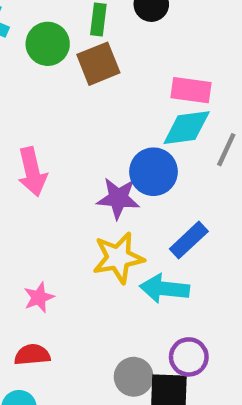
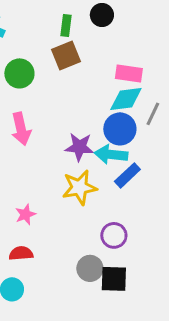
green circle: (48, 44) -> (19, 73), moved
blue circle: (153, 172) -> (120, 129), moved
cyan arrow: (165, 289) -> (111, 154), moved
purple circle: (189, 357) -> (114, 235), moved

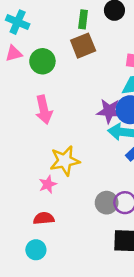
purple star: (79, 147) -> (109, 111), moved
yellow star: (79, 187) -> (65, 161), moved
gray circle: (90, 268) -> (107, 203), moved

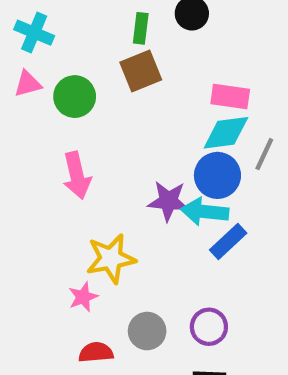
purple star: (109, 111) -> (168, 201), moved
gray circle: (107, 203) -> (147, 331), moved
red semicircle: (44, 218) -> (96, 352), moved

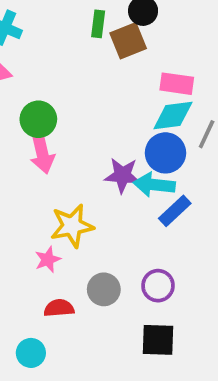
brown square: (141, 71) -> (128, 41), moved
green circle: (75, 97) -> (38, 119), moved

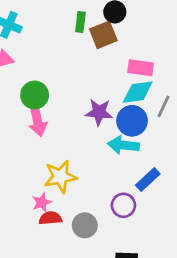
purple star: (122, 175) -> (99, 112), moved
blue rectangle: (175, 211) -> (148, 180), moved
purple circle: (158, 286) -> (123, 205), moved
red semicircle: (59, 308) -> (50, 218), moved

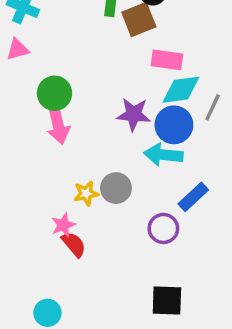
pink rectangle: (141, 68) -> (167, 60), moved
yellow star: (60, 177) -> (86, 193), size x0.6
red semicircle: (50, 218) -> (74, 244), turned 55
gray circle: (85, 225) -> (116, 188), moved

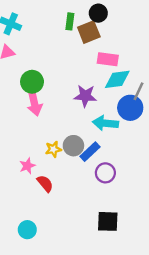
blue circle: (174, 125) -> (130, 108), moved
blue rectangle: (193, 197) -> (90, 152), moved
pink star: (63, 225) -> (27, 166), moved

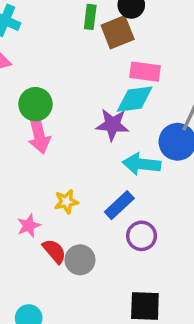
cyan diamond: (117, 79) -> (135, 99), moved
gray circle: (73, 146) -> (80, 260), moved

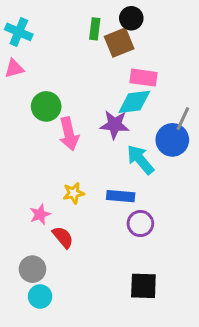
pink arrow: (39, 135) -> (69, 134), moved
cyan arrow: (142, 164) -> (140, 160), turned 44
blue rectangle: (119, 205) -> (121, 196), turned 48
gray circle: (80, 260) -> (32, 269), moved

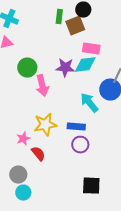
purple star: (115, 125) -> (65, 68), moved
yellow star: (73, 193) -> (45, 125), size x1.6
purple circle: (140, 224) -> (80, 145), moved

